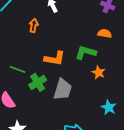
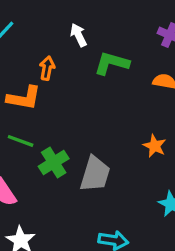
green L-shape: (86, 52) -> (112, 63), moved
orange L-shape: (55, 58) -> (24, 98), moved

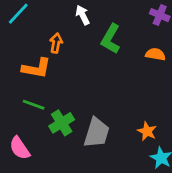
green L-shape: (112, 63) -> (111, 39), turned -76
orange star: (155, 146) -> (147, 131), moved

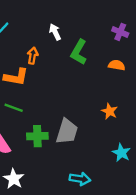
green cross: (62, 123) -> (37, 136), moved, turned 30
orange star: (147, 131) -> (110, 111), moved

